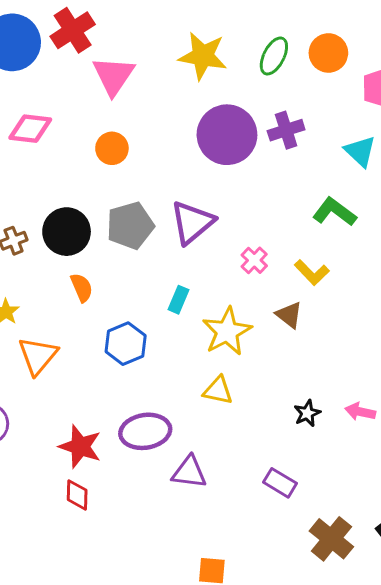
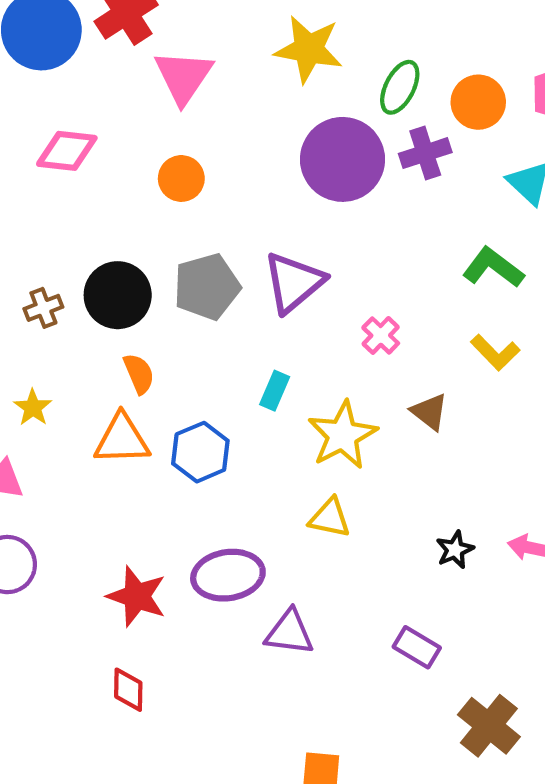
orange circle: (328, 53) -> (478, 102), moved
green ellipse: (274, 56) -> (400, 87), moved
yellow L-shape: (312, 272) -> (495, 352), moved
orange triangle: (38, 356) -> (122, 439), moved, turned 48
red diamond: (77, 495) -> (128, 690), moved

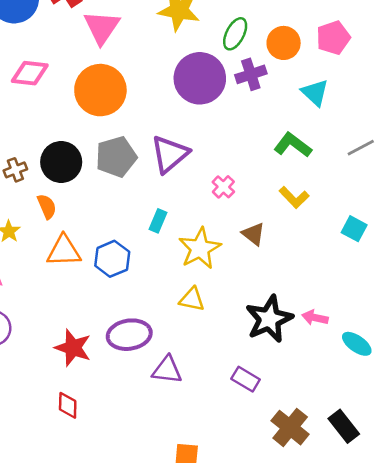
orange circle: (181, 178) -> (100, 90), size x1.8
orange semicircle: (139, 374) -> (47, 206), moved
black star: (455, 550) -> (269, 319), size x2.0

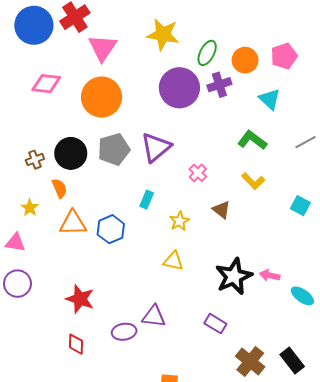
yellow star: (200, 248) -> (179, 221), size x0.6
purple ellipse: (129, 335) -> (124, 332), moved, size x0.7

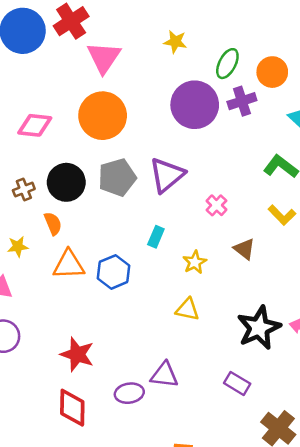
yellow star: (163, 34) -> (175, 42), size x0.6
pink diamond: (46, 84) -> (35, 125), moved
yellow star: (30, 208) -> (18, 247), turned 30
red diamond: (76, 344) -> (72, 408), size x1.5

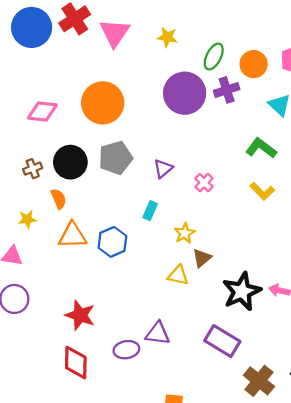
pink triangle: (104, 57) -> (115, 33), moved
purple triangle: (167, 175) -> (163, 169), moved, size x0.6
brown triangle: (244, 249) -> (202, 258), moved, turned 42
purple rectangle: (237, 383) -> (222, 341), size x1.5

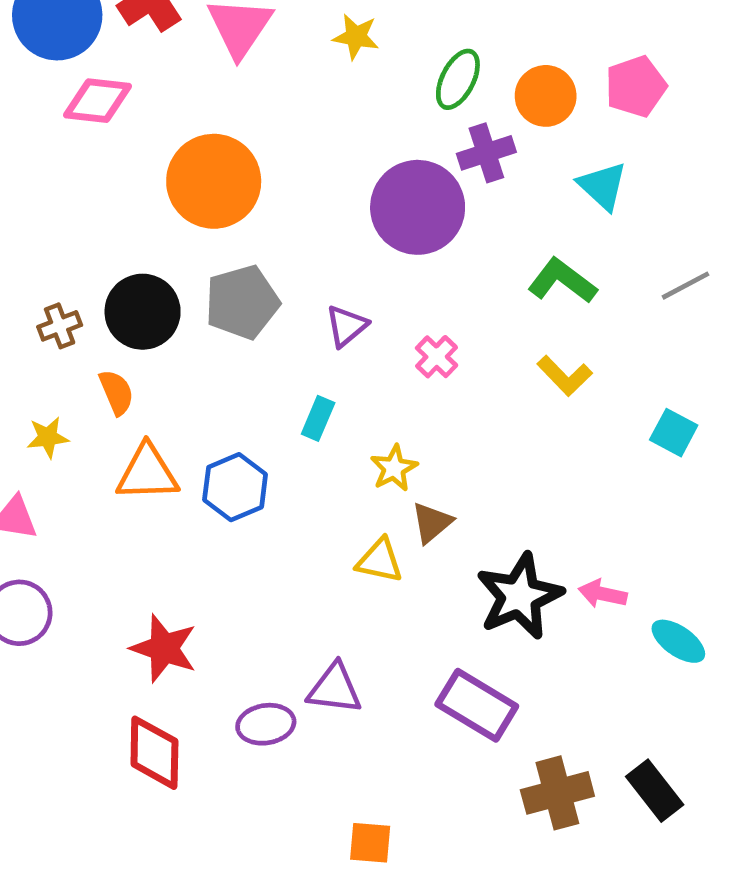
purple circle: (185, 93) -> (418, 207), moved
pink diamond: (42, 111) -> (98, 101), moved
brown cross: (259, 381) -> (557, 793), turned 36

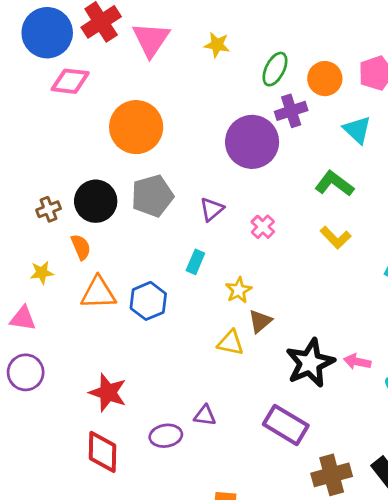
purple triangle: (335, 689) -> (205, 416), size x0.7

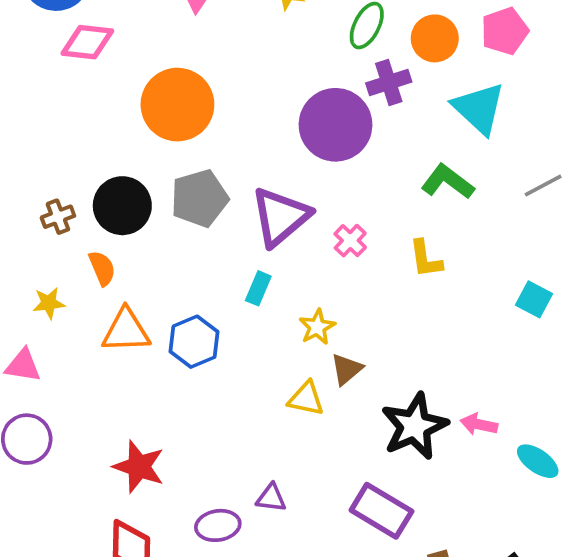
cyan triangle: (357, 130) -> (479, 108), size x1.4
purple triangle: (212, 209) -> (280, 217), size x1.8
yellow L-shape: (336, 238) -> (426, 259), moved, turned 36

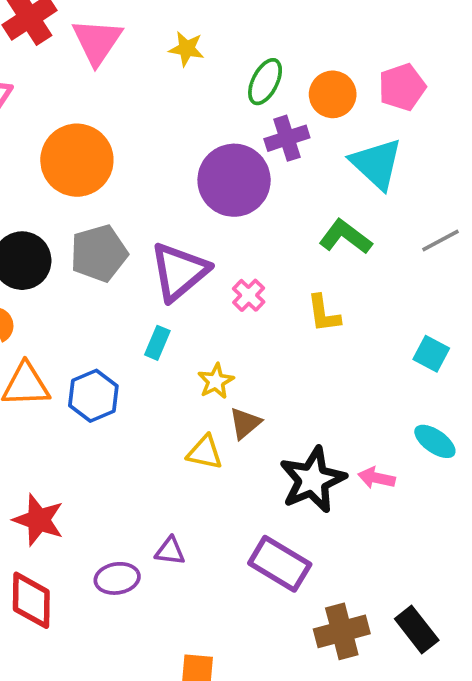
cyan ellipse: (538, 461) -> (435, 441), moved

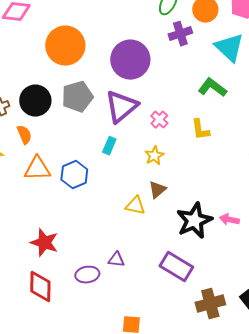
purple circle: (234, 180) -> (130, 60), moved
yellow star: (216, 381) -> (154, 156), moved

